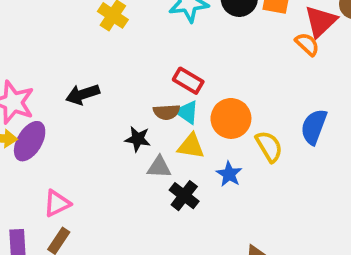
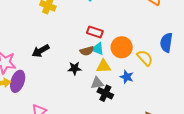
gray triangle: (159, 167) -> (97, 83), moved

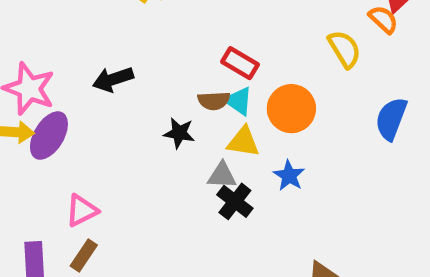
yellow semicircle: (145, 58) -> (344, 49), moved

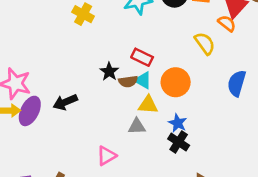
black arrow: (113, 79) -> (65, 102), moved
black star: (179, 133) -> (109, 72), moved, turned 30
black cross: (235, 201) -> (179, 142), moved
pink triangle: (82, 211) -> (106, 156), moved

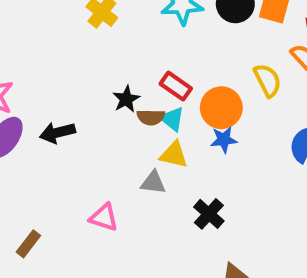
orange circle: (176, 82) -> (221, 108), moved
blue star: (178, 123) -> (224, 140), moved, turned 30
pink triangle: (106, 156) -> (104, 217), turned 40

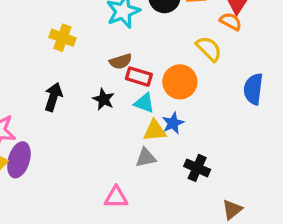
brown semicircle: (151, 117) -> (121, 61), moved
black arrow: (57, 133) -> (53, 97), moved, turned 140
blue star: (224, 140) -> (173, 123), moved

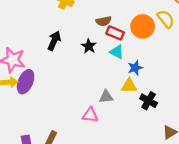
orange circle: (180, 82) -> (143, 26), moved
yellow triangle: (155, 131) -> (129, 86), moved
gray triangle: (146, 158) -> (106, 97), moved

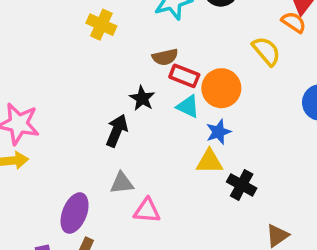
orange circle: (143, 26) -> (221, 88), moved
black arrow: (54, 41) -> (117, 131), moved
purple ellipse: (26, 82) -> (75, 213), moved
gray triangle: (106, 97) -> (122, 183), moved

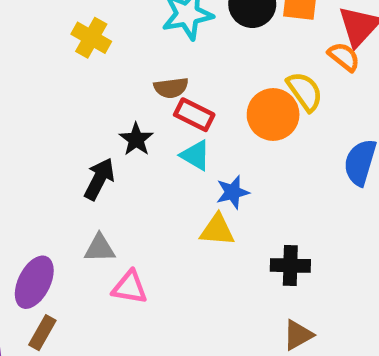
orange circle: (221, 88) -> (273, 114), moved
black cross: (242, 185) -> (290, 265), moved, turned -32

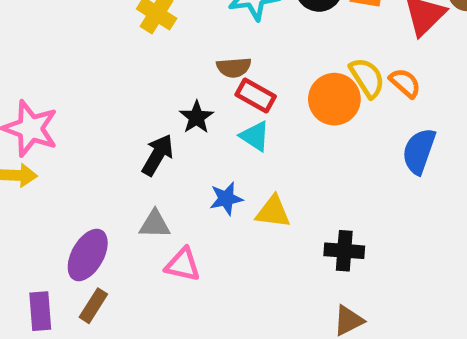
orange semicircle: (344, 57) -> (405, 83), moved
blue star: (233, 192) -> (226, 199), moved

